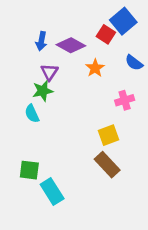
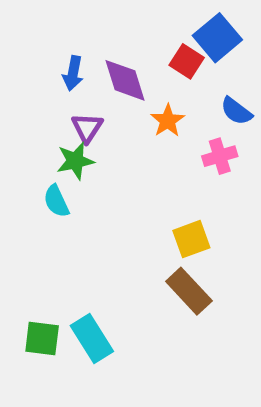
purple diamond: (71, 45) -> (125, 80), turned 44
pink cross: (125, 100) -> (220, 156), moved
green square: (29, 170) -> (42, 339), moved

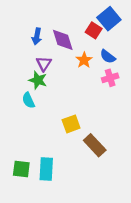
blue semicircle: (236, 111) -> (108, 57), moved
green star: (75, 161) -> (38, 80), turned 30
yellow square: (191, 239) -> (71, 124), moved
cyan rectangle: (92, 339) -> (46, 169), turned 35

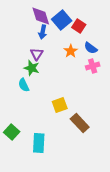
blue square: (109, 19) -> (62, 20), moved
blue arrow: (37, 36) -> (43, 32), moved
purple diamond: (63, 40) -> (41, 16), moved
green square: (21, 169) -> (12, 132), moved, turned 35

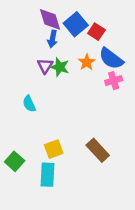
blue semicircle: (91, 48) -> (111, 59), size x1.5
green star: (32, 68) -> (60, 67), moved
yellow square: (60, 105) -> (54, 149), moved

